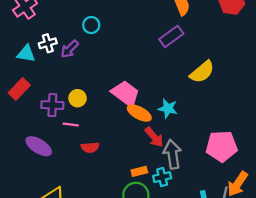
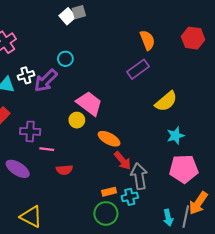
purple arrow: (70, 49) -> (46, 81), size x1.4
pink trapezoid: (126, 94) -> (89, 103), moved
yellow circle: (78, 98) -> (77, 120), moved
cyan star: (168, 108) -> (175, 136), moved, turned -30

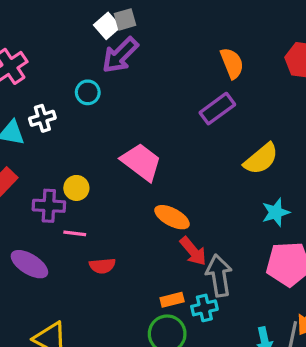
cyan circle: (65, 59) -> (88, 92), moved
purple arrow: (46, 81) -> (120, 55), moved
yellow circle: (77, 120) -> (76, 188), moved

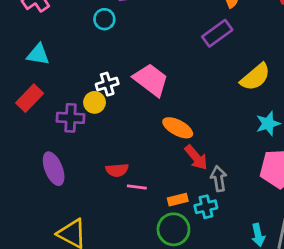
white cross: (42, 118) -> (107, 84), moved
pink line: (75, 233) -> (137, 187), moved
purple ellipse: (29, 264) -> (54, 169), turned 36
gray arrow: (219, 275) -> (219, 179), size x0.7

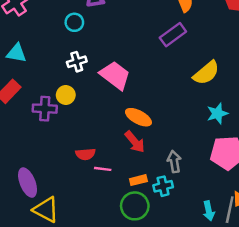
white cross: (107, 84) -> (77, 62), moved
red arrow: (196, 157) -> (135, 142), moved
purple ellipse: (54, 169) -> (28, 183), moved

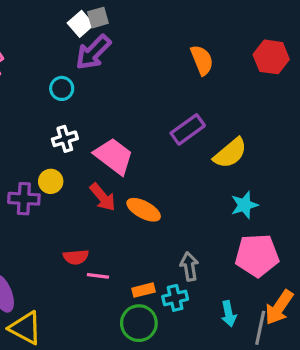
purple rectangle: (173, 35) -> (188, 129), moved
red arrow: (135, 142) -> (103, 197), moved
cyan arrow: (209, 211) -> (229, 314), moved

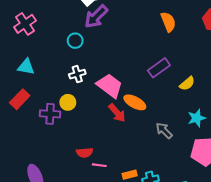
yellow semicircle: (230, 153) -> (187, 84), size x0.7
red arrow: (103, 197) -> (117, 113), moved
orange ellipse: (144, 210) -> (135, 102), moved
gray arrow: (189, 266) -> (164, 131), moved, turned -36

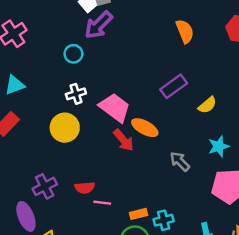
cyan triangle: (26, 67) -> (15, 85), turned -30
yellow circle: (68, 102) -> (65, 128), size x1.5
purple cross: (50, 114) -> (45, 186), moved, turned -30

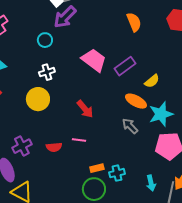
pink trapezoid: (115, 108) -> (94, 60), moved
orange ellipse: (145, 128) -> (136, 101), moved
cyan star: (219, 146) -> (161, 114), size x1.4
pink line: (102, 203) -> (79, 140), moved

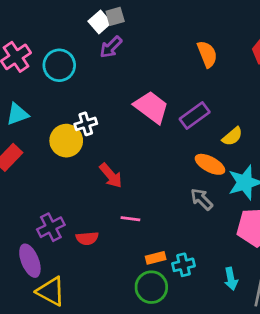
purple arrow: (65, 17) -> (111, 47), size x0.7
cyan circle: (45, 40) -> (59, 65), moved, size x1.5
yellow circle: (38, 99) -> (66, 141), moved
red arrow: (85, 109) -> (111, 176), moved
red semicircle: (54, 147) -> (87, 238), moved

